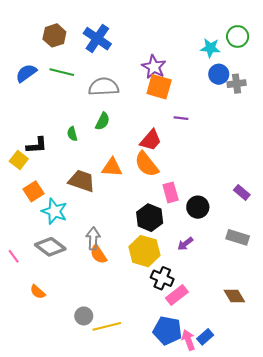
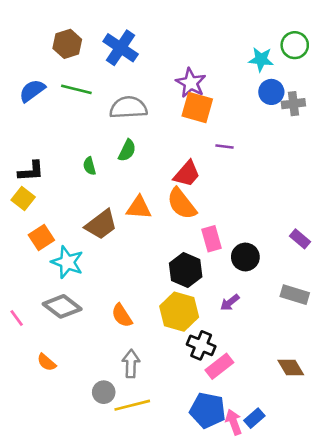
black L-shape: (37, 145) -> (31, 171), moved
brown trapezoid: (82, 181) -> (101, 225), turned 124
gray arrow: (93, 238) -> (131, 364), moved

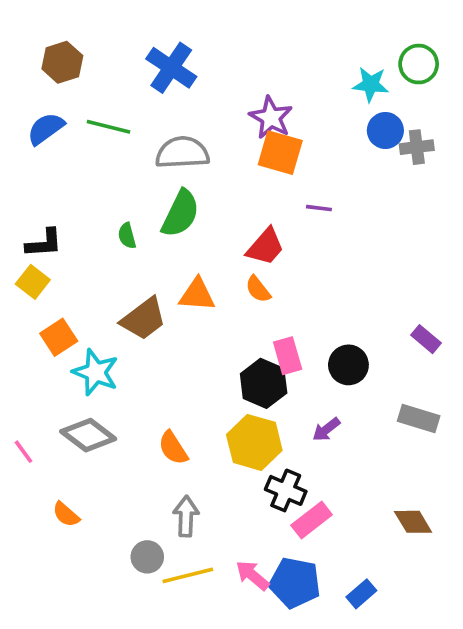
brown hexagon: (67, 44) -> (62, 62), moved
green semicircle: (127, 150) -> (180, 214), size x1.5
orange semicircle: (182, 204) -> (258, 289), size x0.6
pink rectangle: (212, 239) -> (288, 356), moved
pink arrow: (234, 422) -> (252, 575), moved, turned -30

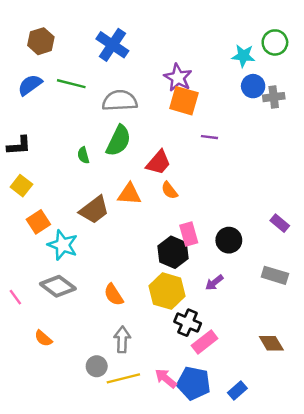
black L-shape: (44, 243) -> (19, 146), moved
red trapezoid: (265, 247) -> (159, 163), moved

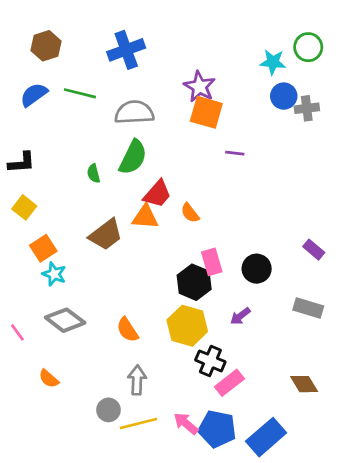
blue cross: (112, 45) -> (126, 50), turned 36
red trapezoid: (159, 163) -> (157, 194), moved
cyan star: (63, 245) -> (54, 274), moved, size x0.7
blue rectangle: (237, 390) -> (266, 437), size x1.8

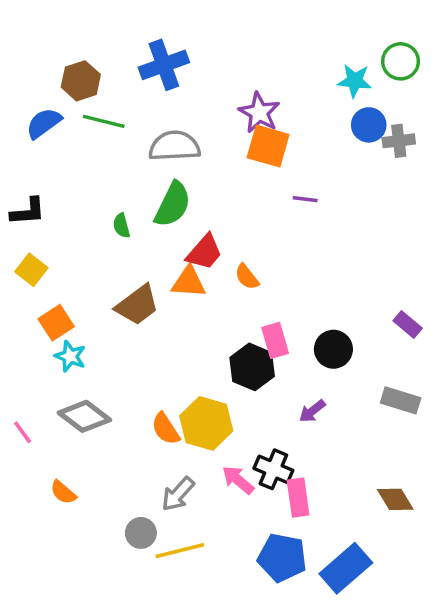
brown hexagon: (46, 46) -> (81, 81), moved
yellow hexagon: (187, 326) -> (206, 423), moved
gray arrow: (137, 380) -> (178, 494), turned -140
pink rectangle: (229, 383) -> (298, 498), turned -60
pink arrow: (186, 423) -> (238, 480), moved

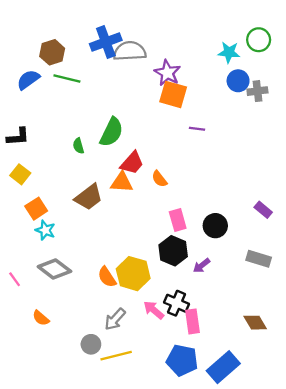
gray semicircle: (174, 146) -> (130, 51), moved
black hexagon: (252, 367) -> (173, 251), moved

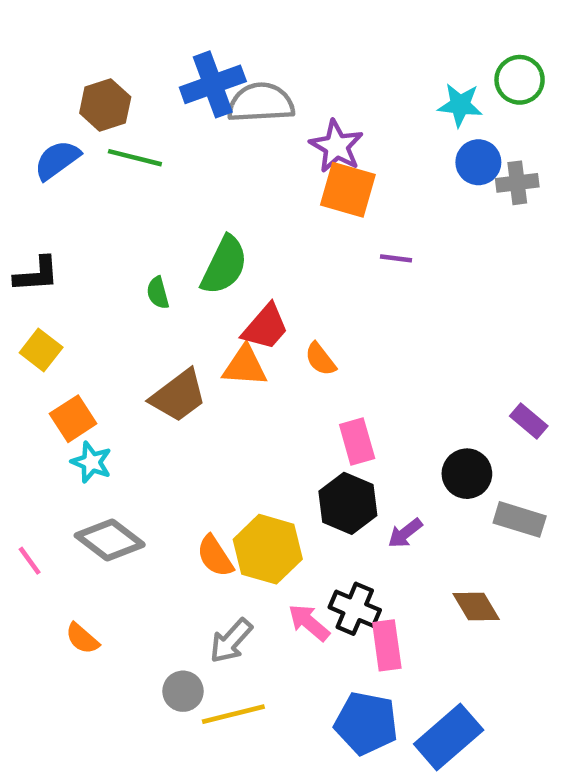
black circle: (215, 226) -> (467, 474), moved
brown diamond: (255, 323) -> (476, 606), moved

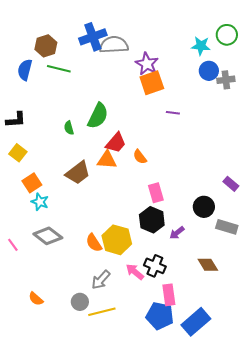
blue semicircle: (57, 160) -> (25, 70), turned -40
orange square: (348, 190) -> (152, 83), turned -35
orange semicircle: (82, 638) -> (36, 299), moved
pink rectangle: (387, 645) -> (169, 295), moved

